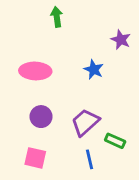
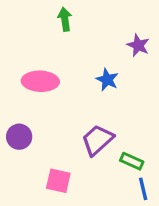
purple circle: (41, 117) -> (19, 137), moved
pink square: (35, 158) -> (58, 181), moved
blue line: (89, 159) -> (143, 189), moved

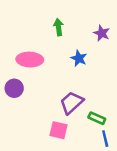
green arrow: (65, 19) -> (58, 27), moved
purple circle: (19, 137) -> (14, 88), moved
pink square: (58, 181) -> (58, 130), moved

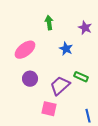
pink ellipse: (30, 60) -> (25, 50), turned -40
purple circle: (14, 88) -> (30, 79), moved
green rectangle: (97, 118) -> (81, 77), moved

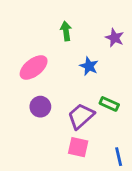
pink square: (49, 109) -> (78, 147), moved

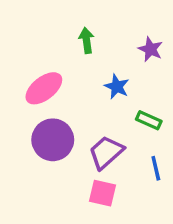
green rectangle: (109, 104) -> (149, 120), moved
purple circle: (40, 107) -> (53, 140), size x1.5
blue line: (119, 157) -> (156, 168), moved

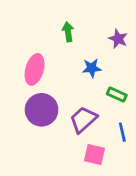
blue star: (117, 87) -> (92, 68), turned -30
pink ellipse: (44, 88) -> (35, 69), turned -36
pink square: (102, 193) -> (94, 154), moved

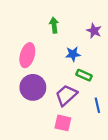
green rectangle: (117, 94) -> (84, 75), moved
pink square: (94, 154) -> (63, 123), moved

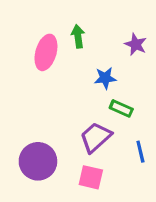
pink ellipse: (27, 55) -> (46, 52), moved
purple circle: (33, 87) -> (38, 161), moved

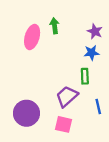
blue star: (105, 78) -> (91, 53), moved
green rectangle: (121, 108) -> (85, 76), turned 64

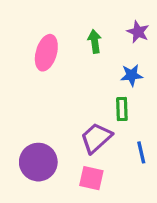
green arrow: (54, 26) -> (95, 41), moved
purple star: (95, 31) -> (138, 32), moved

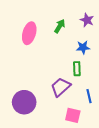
green arrow: (95, 41) -> (60, 26), turned 40
pink square: (91, 178) -> (73, 115), moved

